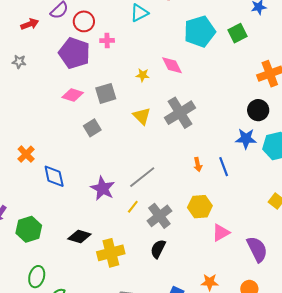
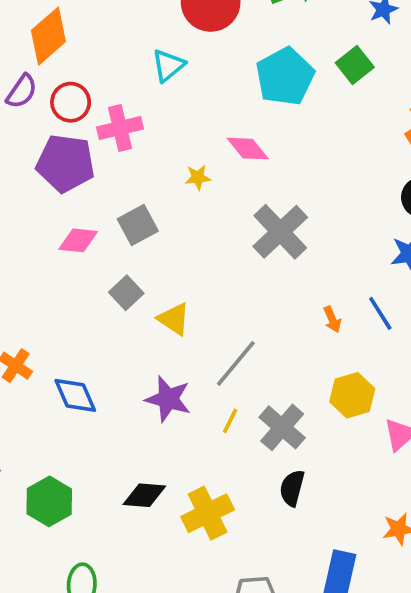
pink cross: (107, 40) -> (120, 128), size x1.6
yellow triangle: (142, 116) -> (174, 319), moved

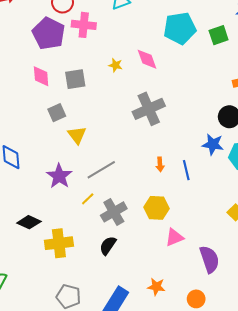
pink diamond: (78, 240) -> (41, 76), turned 60

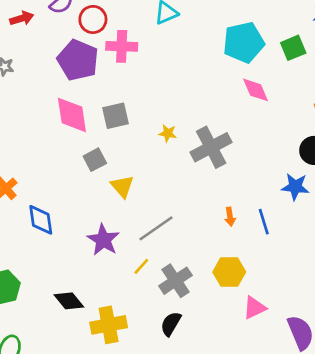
pink diamond: (147, 59) -> (256, 90), moved
yellow star: (116, 65) -> (168, 133), moved
pink diamond: (41, 76) -> (72, 115), size x1.4
black diamond: (29, 222) -> (69, 301), turned 30

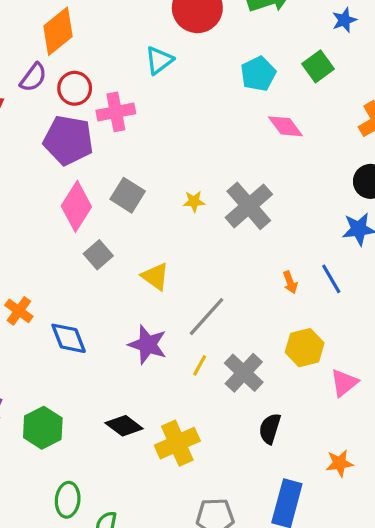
cyan pentagon: (244, 42) -> (258, 74), size x0.7
pink diamond: (72, 115) -> (76, 206), turned 54
gray square: (115, 116) -> (128, 195), turned -32
gray square: (95, 160) -> (98, 255), moved
black semicircle: (171, 324) -> (270, 429), moved

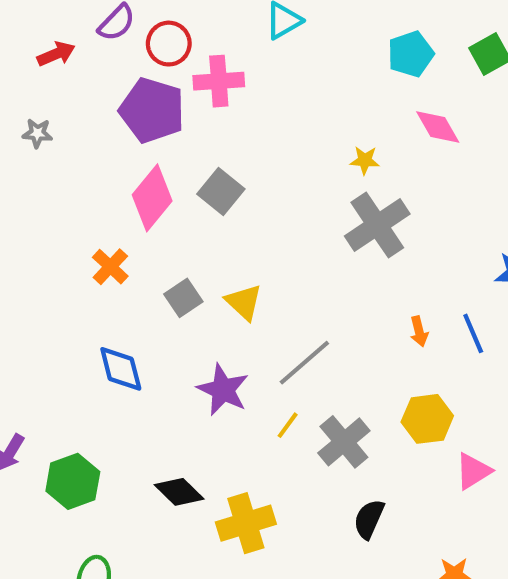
yellow star: (194, 201) -> (365, 160), moved
gray square: (98, 255) -> (183, 298), moved
orange cross: (19, 311) -> (110, 267), moved

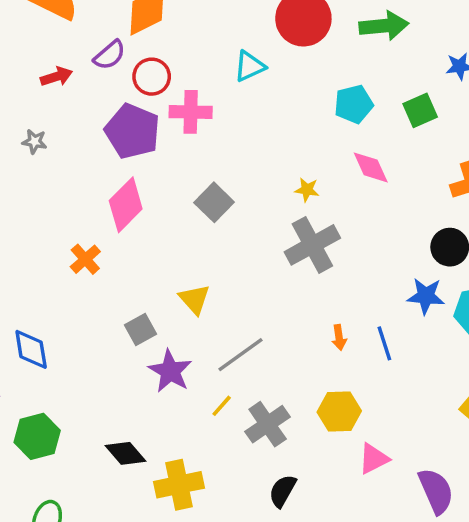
gray square: (221, 192) -> (214, 202), moved
gray square: (183, 298) -> (141, 330), moved
blue diamond: (121, 369) -> (31, 349), moved

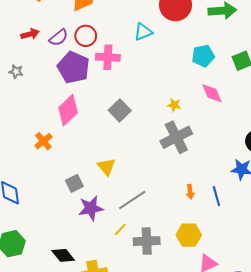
purple semicircle: (110, 55) -> (59, 38), moved
purple star: (170, 371) -> (91, 208), turned 30
gray cross: (268, 424) -> (147, 241), turned 30

